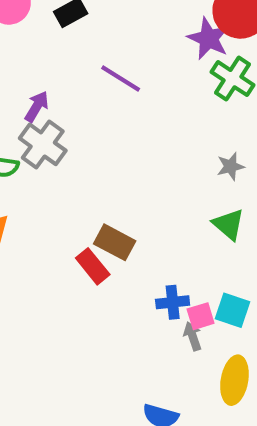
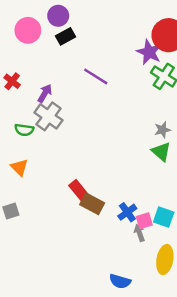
green triangle: (228, 224) -> (161, 152), moved
brown rectangle: (115, 242) -> (92, 204), moved
blue cross: (173, 302) -> (127, 212), turned -30

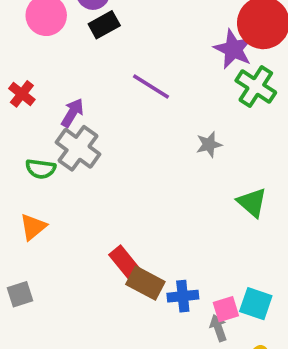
gray star: (162, 130) -> (209, 145), moved
orange triangle: (19, 167) -> (33, 227), turned 36
blue cross: (127, 212) -> (183, 296), moved, turned 30

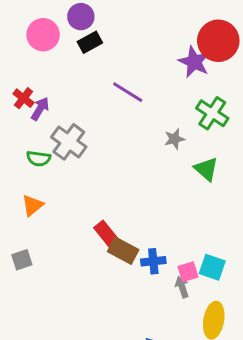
green cross: (256, 86) -> (212, 113), moved
purple arrow: (72, 113) -> (40, 109), moved
green triangle: (252, 203) -> (206, 169), moved

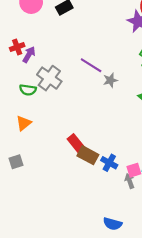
purple line: (128, 92) -> (91, 65), moved
red cross: (23, 98) -> (17, 47), turned 32
gray star: (174, 139) -> (110, 80), moved
blue cross: (153, 261) -> (109, 163), turned 35

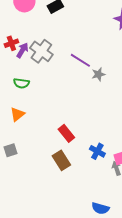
gray cross: (49, 78) -> (41, 51), moved
brown rectangle: (88, 155) -> (61, 160), moved, turned 30

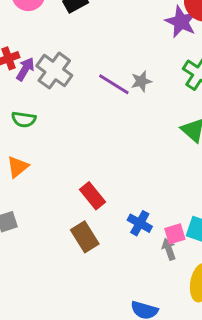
gray star: (98, 74) -> (141, 81), moved

